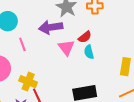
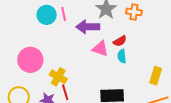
pink line: (22, 44) -> (64, 14), moved
pink triangle: (66, 47) -> (100, 49), turned -42

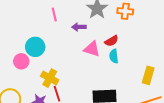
cyan circle: (47, 15) -> (35, 47), moved
purple arrow: (88, 27) -> (79, 27), size x0.6
pink circle: (30, 60) -> (21, 61), size x0.6

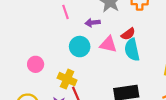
cyan circle: (35, 47) -> (80, 47), moved
cyan semicircle: (114, 56) -> (132, 50), size x1.5

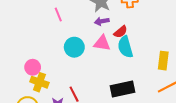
purple arrow: (93, 23) -> (102, 21), moved
yellow cross: (67, 79) -> (39, 82), moved

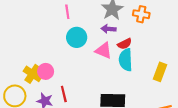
cyan circle: (74, 47) -> (77, 37), moved
yellow rectangle: (163, 61) -> (160, 72), moved
pink circle: (33, 67) -> (46, 71), moved

